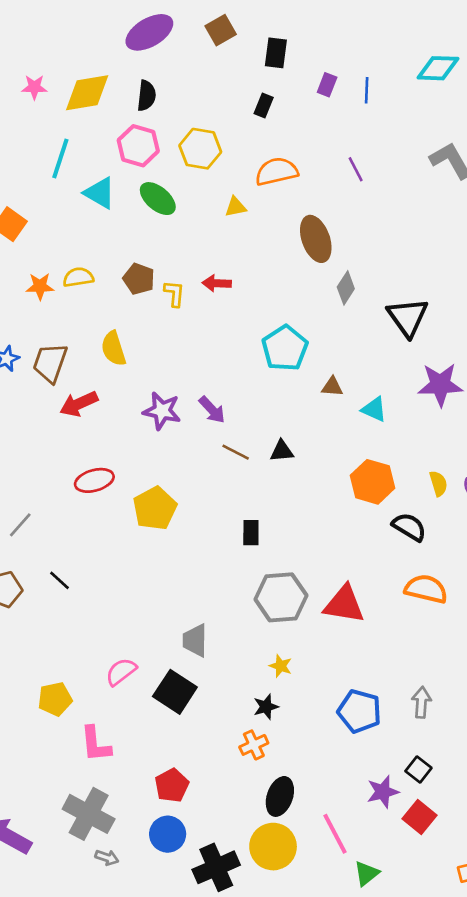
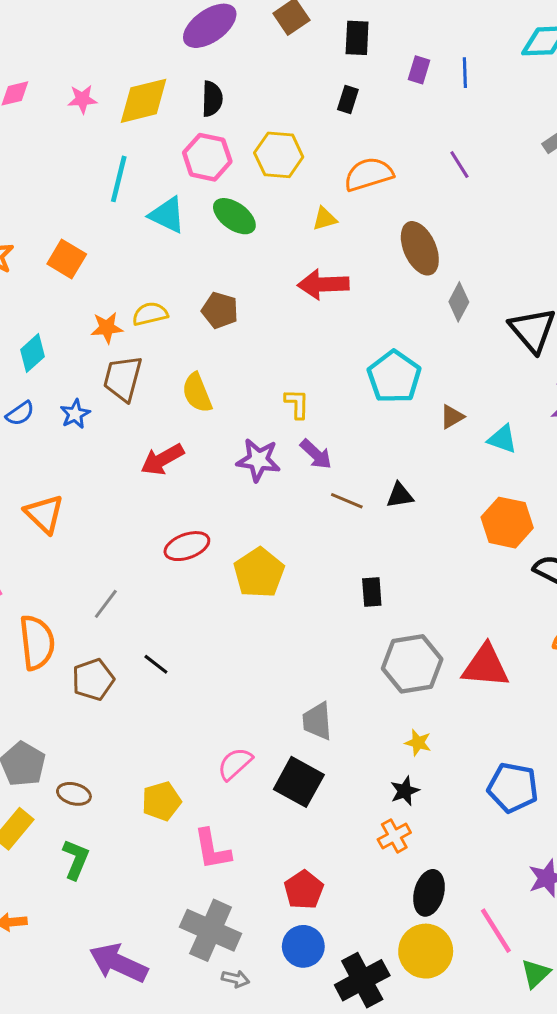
red arrow: (217, 283) -> (323, 284), moved, size x1.5
yellow L-shape: (174, 294) -> (297, 404), moved
brown trapezoid: (50, 363) -> (123, 378), moved
brown triangle: (332, 387) -> (452, 417), turned -30

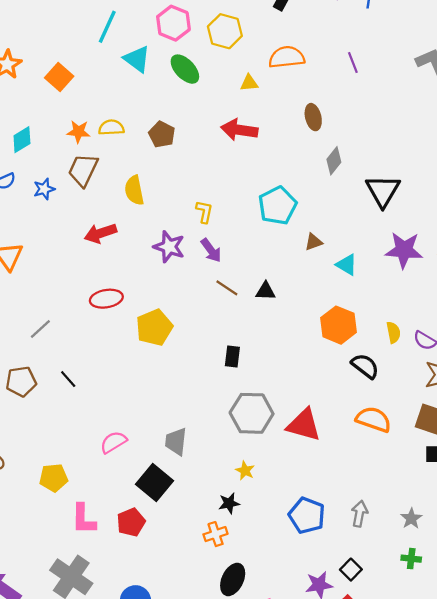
brown ellipse: (420, 248) -> (313, 117), size x0.7
pink semicircle: (235, 764) -> (113, 442), moved
red pentagon: (304, 890) -> (131, 522), moved

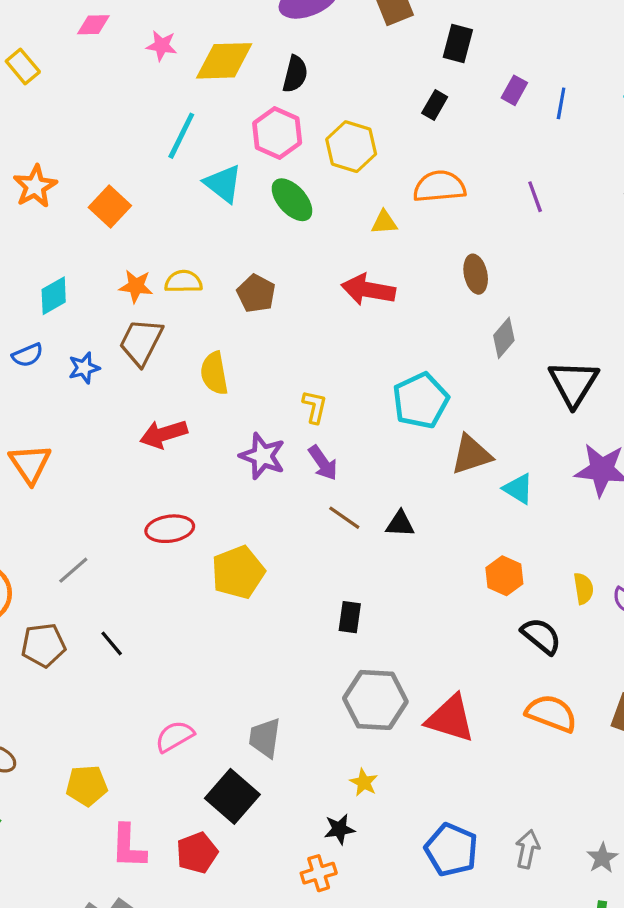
brown triangle: (313, 242) -> (471, 455), size x1.6
orange hexagon: (339, 325) -> (504, 576), size x0.7

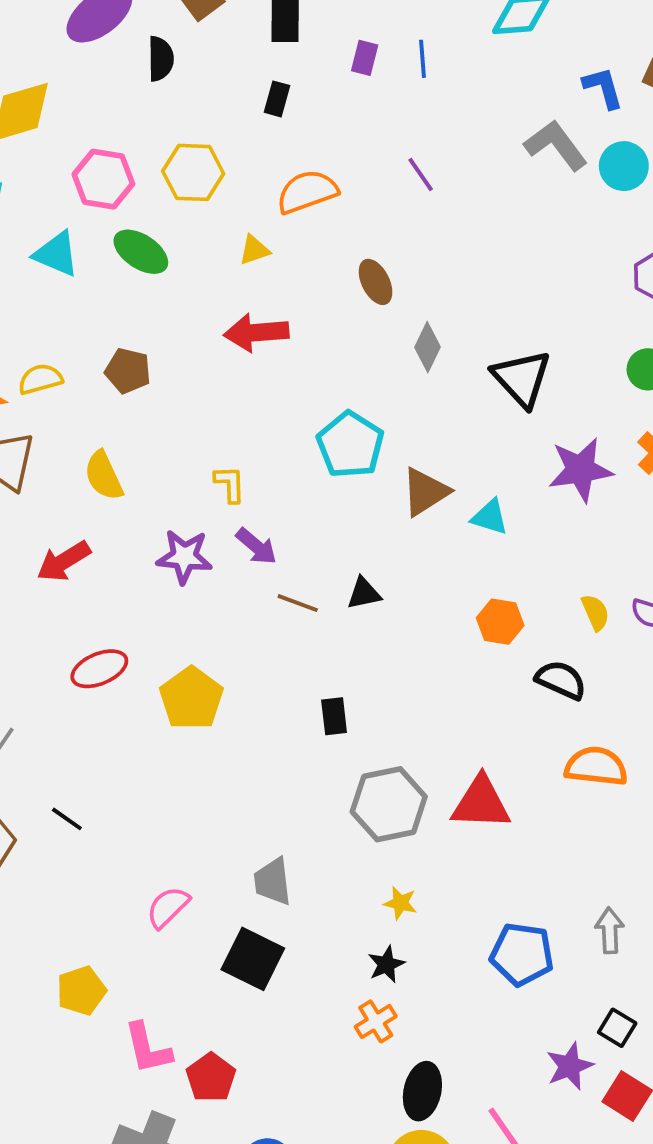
black semicircle: (295, 74) -> (161, 59), moved
red pentagon: (197, 853) -> (211, 1077), moved

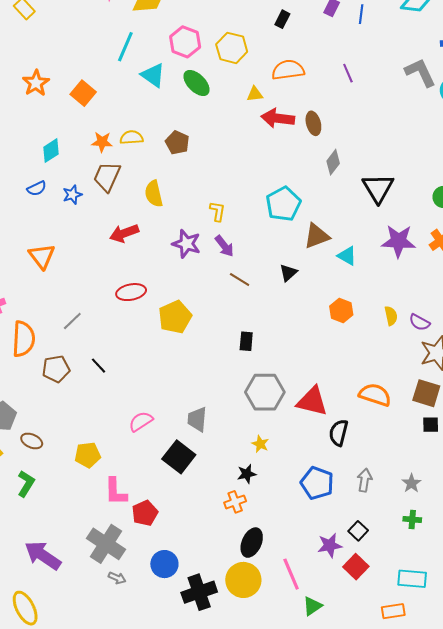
red arrow: (256, 333) -> (278, 118), moved
black triangle: (364, 593) -> (288, 273), moved, turned -42
black semicircle: (561, 680) -> (339, 433), moved, turned -112

